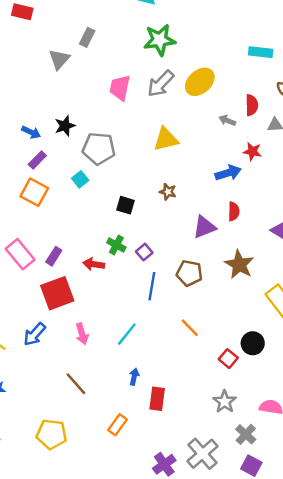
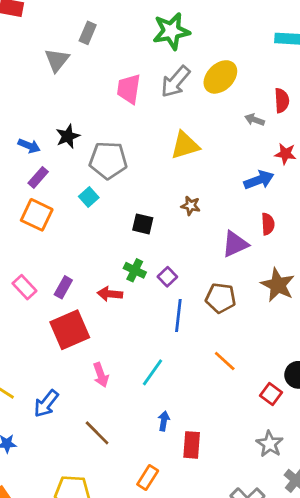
pink rectangle: (20, 254) -> (24, 287), size x0.7
blue arrow: (34, 334) -> (46, 404), moved

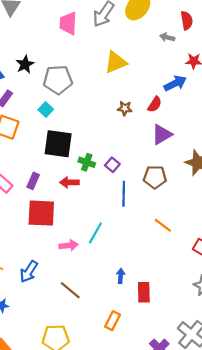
black square: (143, 224) -> (58, 144), moved, size x1.8
red semicircle: (268, 224) -> (155, 104), moved, turned 42
red square: (70, 330) -> (41, 213), turned 32
cyan line: (153, 372) -> (95, 233), moved
pink arrow: (101, 375) -> (69, 245), turned -72

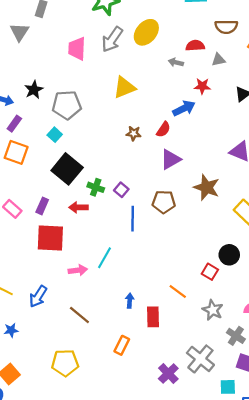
red semicircle: (187, 20) -> (195, 46), turned -84
black square: (58, 144) -> (67, 169), turned 32
orange line: (163, 225) -> (178, 292), moved

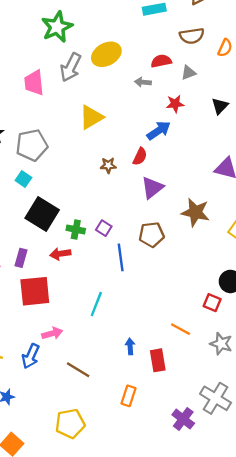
yellow ellipse: (146, 32) -> (106, 54), turned 30
pink arrow: (78, 270) -> (52, 333), moved

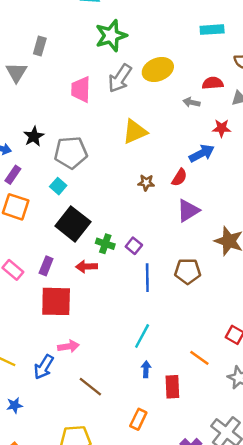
brown pentagon: (152, 235) -> (188, 271), moved
cyan line: (96, 304) -> (142, 336), moved

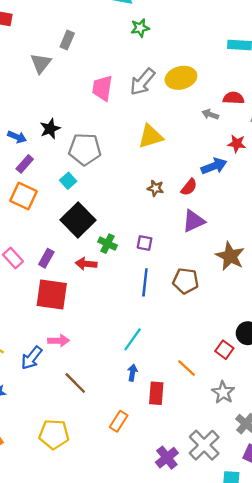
green star: (111, 36) -> (140, 28), moved, size x0.6
purple square: (134, 246) -> (145, 243), moved, turned -35

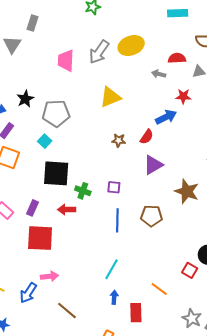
black square: (78, 220) -> (56, 173), turned -36
gray star: (223, 392) -> (192, 318), moved

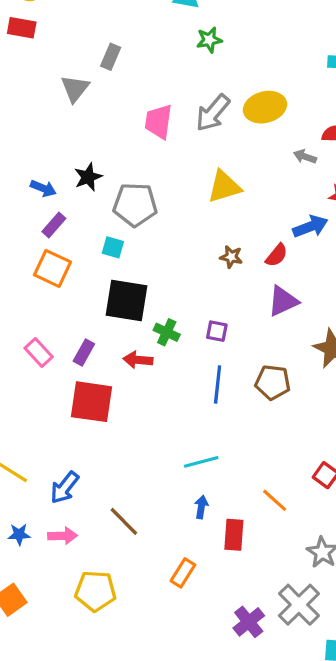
cyan square: (45, 141) -> (113, 247), turned -32
cyan line: (112, 269) -> (201, 462), turned 40
pink arrow: (49, 276) -> (63, 536), moved

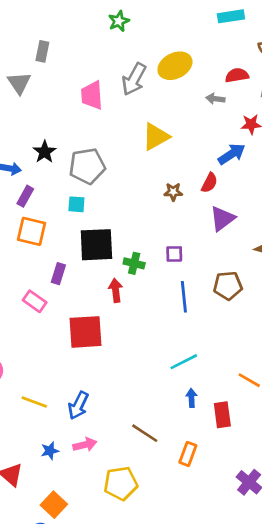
purple rectangle: (84, 352) -> (58, 274), moved
red arrow: (138, 360) -> (116, 290), turned 90
brown line: (124, 521) -> (145, 433), moved

